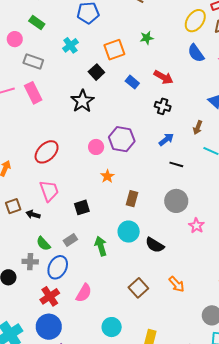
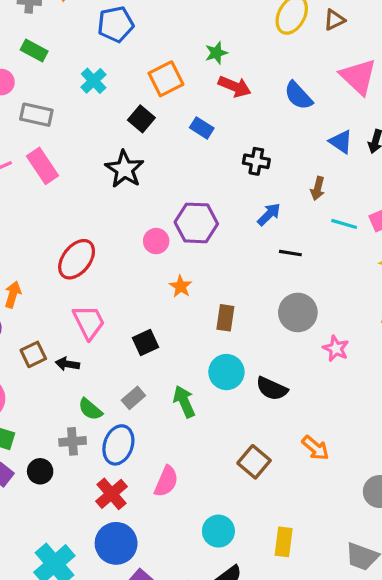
blue semicircle: (196, 53) -> (298, 96), moved
red arrow: (164, 77) -> (235, 86), moved

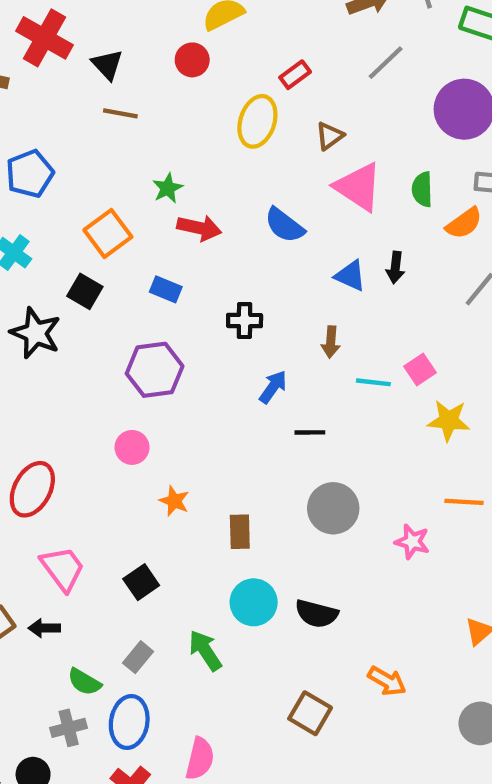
brown triangle: (334, 20) -> (330, 136), moved
black star: (125, 169) -> (36, 333), moved
purple hexagon: (196, 223) -> (155, 370), moved
pink star: (336, 348) -> (412, 542), moved

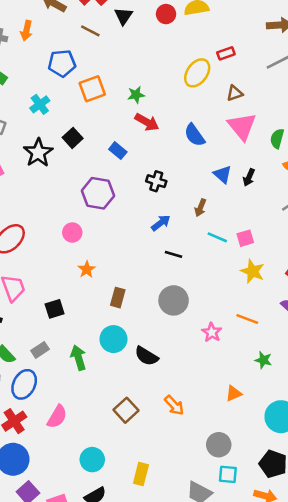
red circle: (192, 60) -> (166, 14), moved
brown line: (120, 113) -> (90, 31), moved
orange square: (108, 233) -> (92, 89), moved

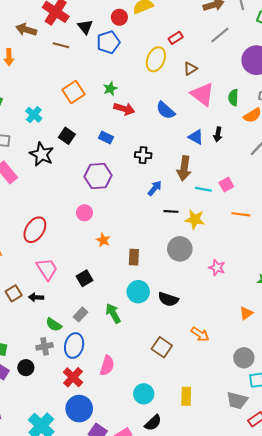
blue pentagon: (62, 63) -> (108, 42), moved
brown arrow: (200, 208) -> (184, 168), size x1.6
yellow star: (253, 271) -> (195, 219), moved
orange line: (247, 319) -> (241, 214), moved

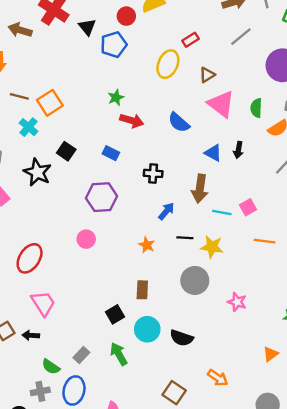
brown line: (61, 45) -> (19, 96), moved
orange square: (74, 92) -> (50, 103), moved
orange star: (103, 240) -> (147, 245), moved
black square: (85, 278) -> (115, 314), moved

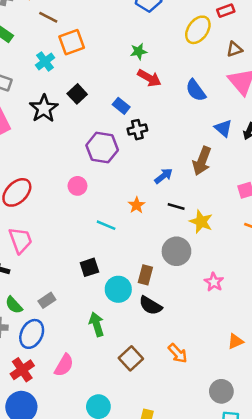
brown line: (19, 96) -> (48, 17), moved
black cross: (153, 173) -> (137, 130), moved, turned -30
cyan line: (222, 212) -> (106, 225), moved
brown rectangle: (142, 290) -> (145, 275), moved
green arrow: (119, 354) -> (97, 324), moved

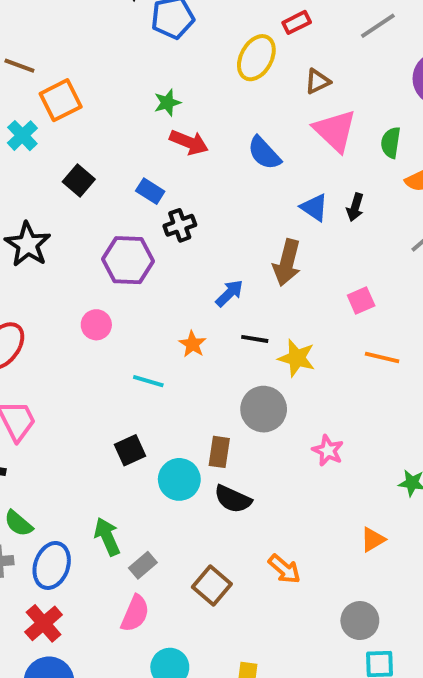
black star: (44, 109) -> (28, 244), moved
gray rectangle: (47, 300) -> (143, 565), moved
green arrow: (97, 324) -> (107, 537), moved
pink semicircle: (64, 365) -> (135, 613), moved

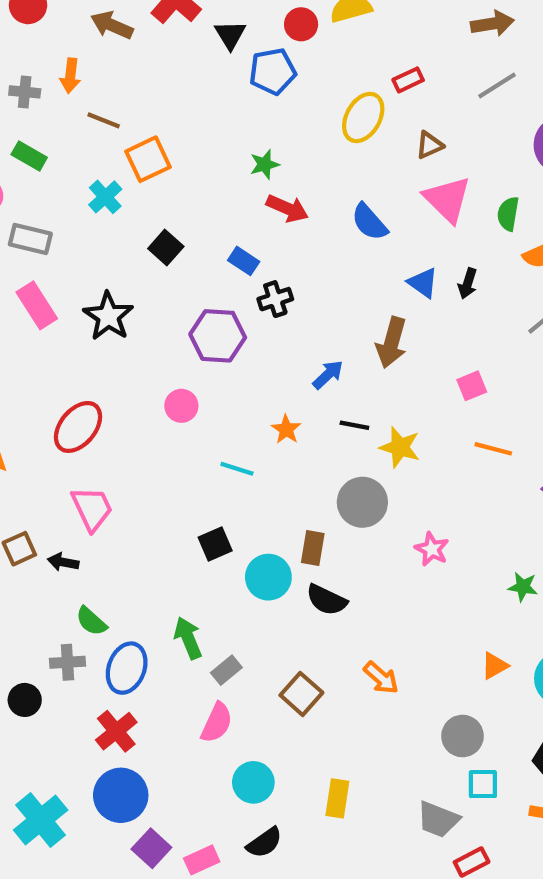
orange triangle: (373, 540) -> (495, 666), moved

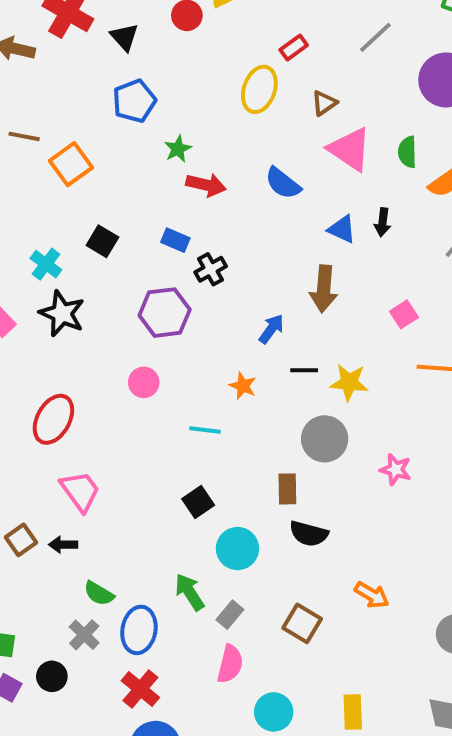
blue pentagon: (273, 71) -> (134, 101), moved
cyan cross: (105, 197) -> (46, 264), moved
cyan circle: (268, 577) -> (237, 549), moved
gray cross: (67, 662) -> (84, 635), turned -32

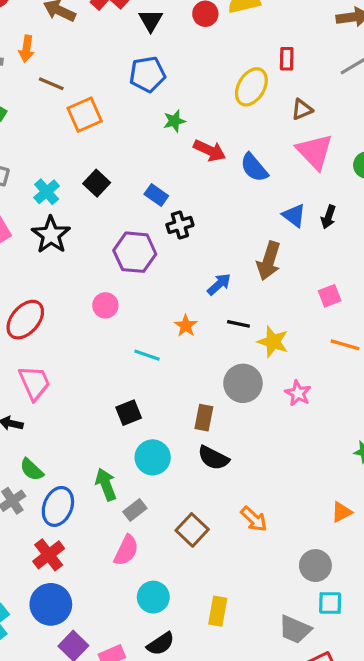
red rectangle: (294, 48) -> (287, 59), turned -65
red arrow: (206, 185) -> (210, 150), moved
pink star: (396, 470) -> (298, 393), moved

